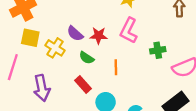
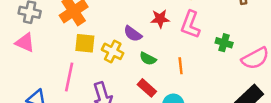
red star: (99, 36) -> (160, 19), moved
green cross: (158, 50) -> (224, 43), turned 32

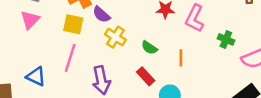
purple semicircle: (133, 34) -> (101, 15), moved
pink triangle: (25, 43) -> (30, 20), turned 45
yellow square: (85, 43) -> (73, 24), moved

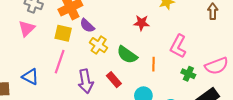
pink L-shape: (195, 18) -> (178, 46), moved
green cross: (226, 39) -> (188, 74), moved
green semicircle: (149, 48) -> (127, 55), size x1.5
red rectangle: (146, 76) -> (114, 80), moved

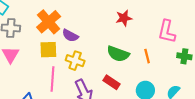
yellow cross: (99, 45) -> (75, 61), moved

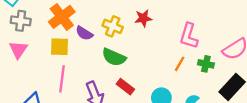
green semicircle: (118, 54) -> (114, 57), moved
orange line: (147, 56) -> (180, 64), moved, turned 40
yellow cross: (75, 61) -> (113, 26), moved

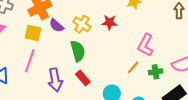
green semicircle: (114, 57) -> (78, 51), turned -140
green cross: (206, 64) -> (156, 72), turned -32

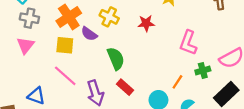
yellow cross: (82, 24) -> (109, 17), moved
pink line: (30, 61) -> (65, 76), turned -60
orange line: (133, 67) -> (177, 82), moved

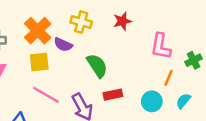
pink L-shape: (188, 43) -> (161, 46), moved
red rectangle: (125, 87) -> (113, 95), turned -42

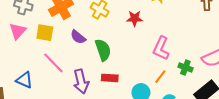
purple semicircle: (63, 45) -> (78, 37), moved
green cross: (194, 60) -> (185, 67), turned 32
yellow square: (39, 62) -> (45, 33), moved

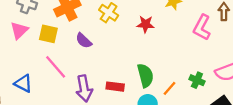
pink L-shape: (161, 48) -> (202, 27), moved
green semicircle: (103, 50) -> (145, 75), moved

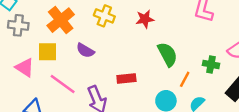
pink triangle: (19, 30) -> (25, 68), moved, turned -30
green semicircle: (145, 75) -> (168, 54), moved
red rectangle: (115, 87) -> (126, 79), moved

